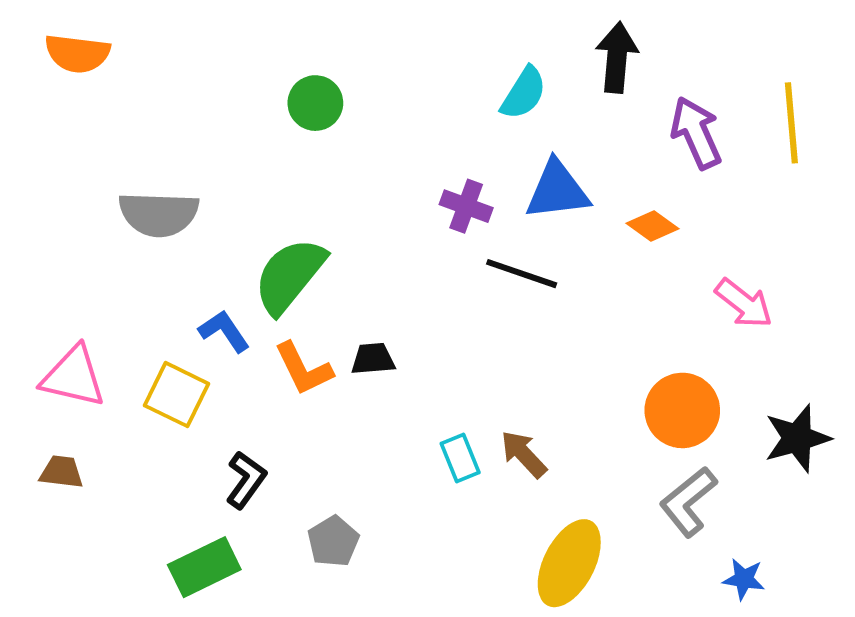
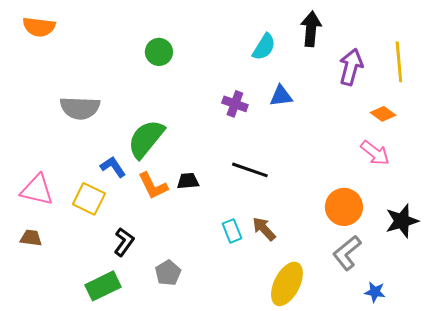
purple arrow: (696, 133) -> (351, 67), turned 39
blue triangle: (557, 190) -> (281, 96), size x0.7
orange diamond: (653, 226) -> (383, 114), moved
black line: (522, 274) -> (250, 170), moved

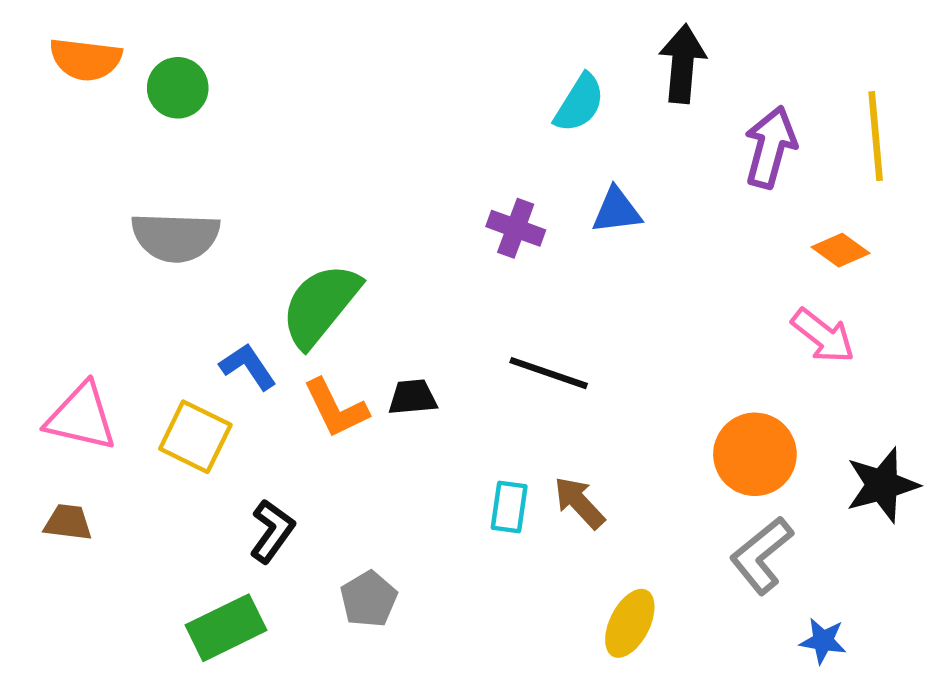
green circle: (159, 52) -> (178, 88), moved
cyan rectangle: (232, 231) -> (509, 507), turned 30
yellow ellipse: (287, 284) -> (630, 623), size x0.7

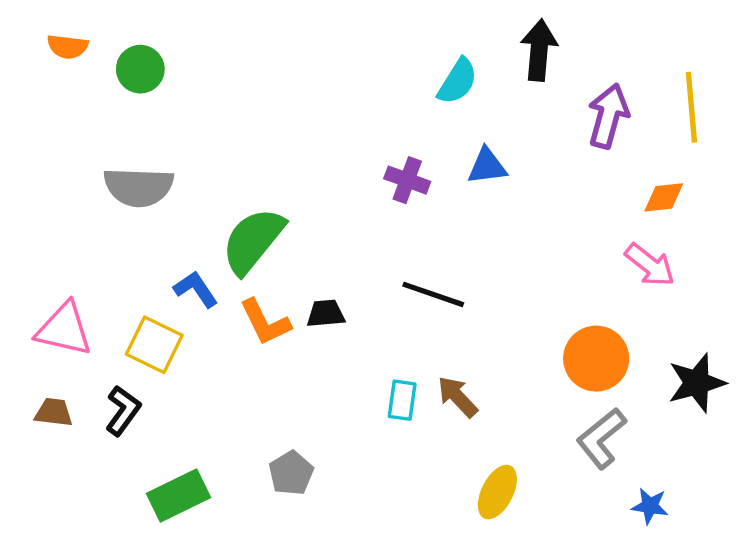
orange semicircle: (86, 59) -> (68, 47), size x0.7
orange diamond: (841, 250) -> (664, 197), turned -42
black L-shape: (272, 531) -> (123, 411), moved

